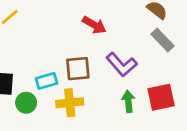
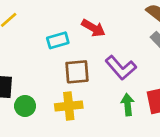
cyan rectangle: (47, 81) -> (58, 40), moved

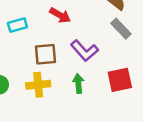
cyan rectangle: (58, 40) -> (17, 25), moved
green arrow: (128, 105) -> (78, 83), moved

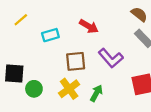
green arrow: (78, 83) -> (96, 93), moved, turned 35
yellow cross: (38, 85) -> (69, 89), turned -30

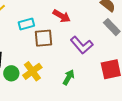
brown square: (76, 61) -> (43, 38), moved
yellow cross: (69, 89) -> (32, 71), moved

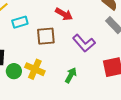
cyan rectangle: (26, 24) -> (20, 22), moved
yellow cross: (32, 71) -> (35, 69), turned -30

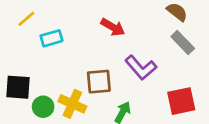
brown square: (46, 36) -> (99, 82), moved

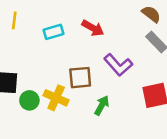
yellow line: (26, 19) -> (14, 20), turned -42
cyan rectangle: (51, 38) -> (54, 32), moved

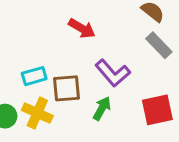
cyan rectangle: (54, 32) -> (34, 76), moved
green arrow: (102, 105) -> (102, 108), moved

